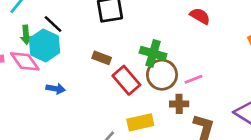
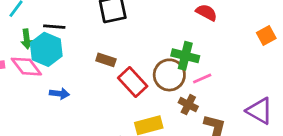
black line: (53, 24) -> (54, 27), turned -36
green cross: (153, 53) -> (185, 56), moved
brown cross: (179, 104) -> (188, 105), turned 30

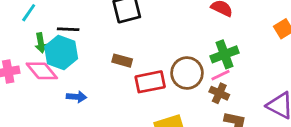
green cross: (185, 56) -> (225, 54), moved, turned -32
red rectangle: (133, 82) -> (150, 82), turned -56
brown cross: (188, 105) -> (219, 93), moved

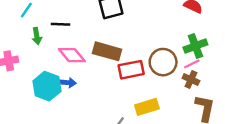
cyan hexagon: (61, 53) -> (47, 86), moved
brown rectangle: (122, 61) -> (107, 51), size x1.6
pink diamond: (42, 71) -> (72, 55), moved

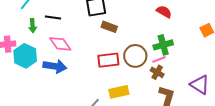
brown rectangle: (107, 51) -> (109, 27), moved, size x0.7
blue arrow: (68, 83) -> (55, 66), size x1.6
cyan hexagon: (47, 86) -> (25, 56), moved

